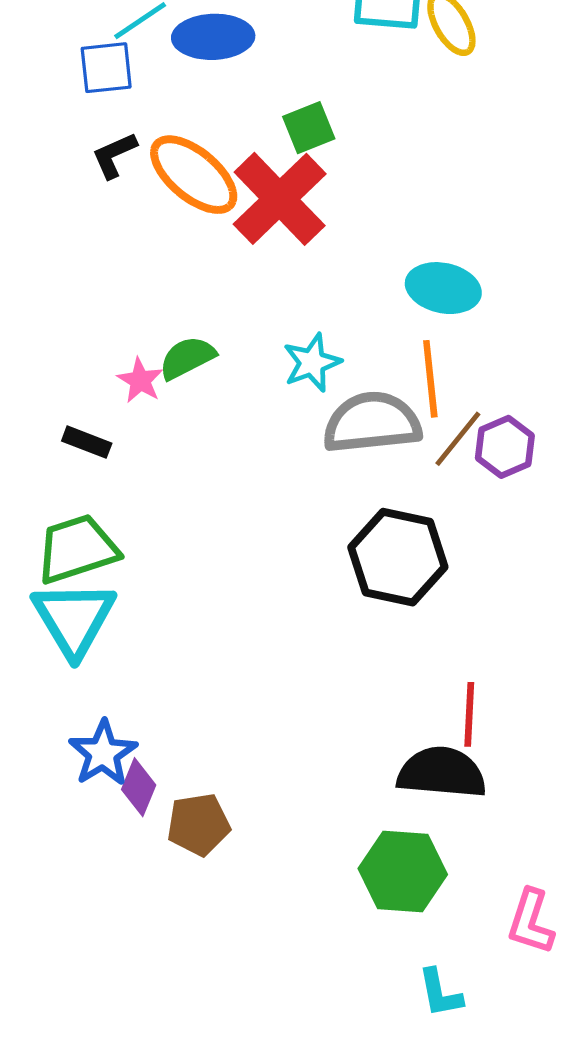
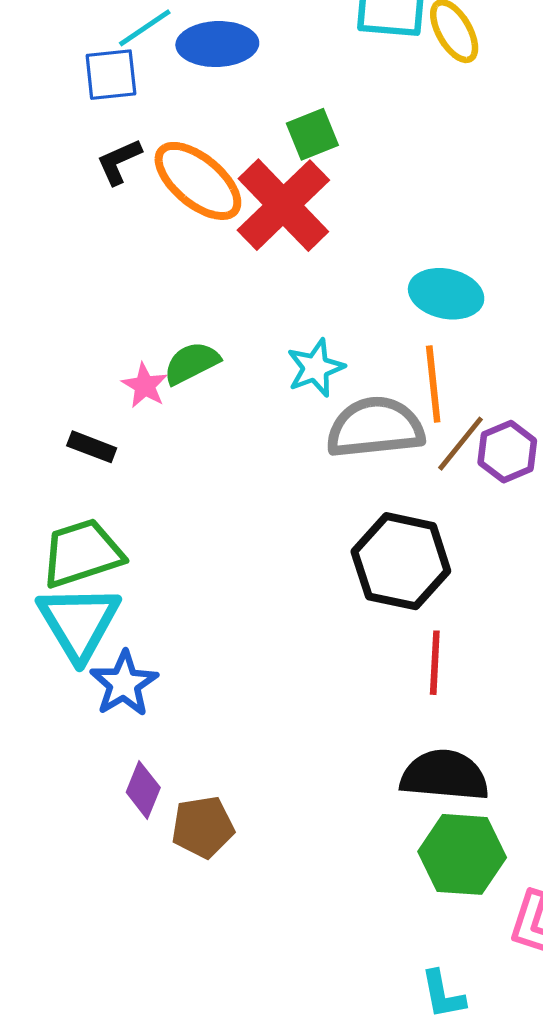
red line: (469, 714) -> (435, 663), moved
blue star: (103, 753) -> (124, 684), moved
green hexagon: (403, 872) -> (462, 854), moved

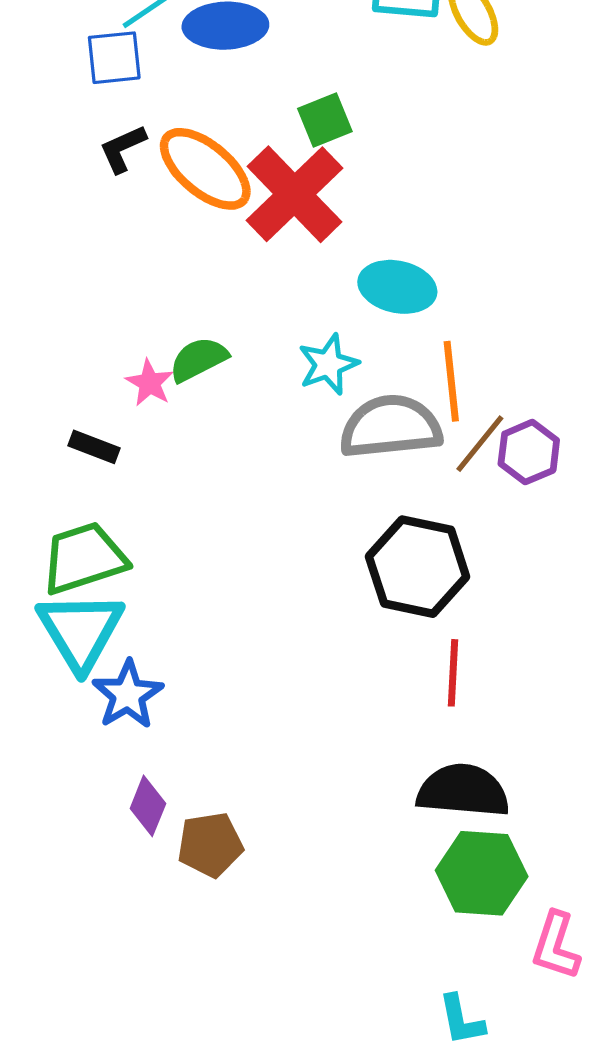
cyan ellipse: (446, 294) -> (397, 287), moved

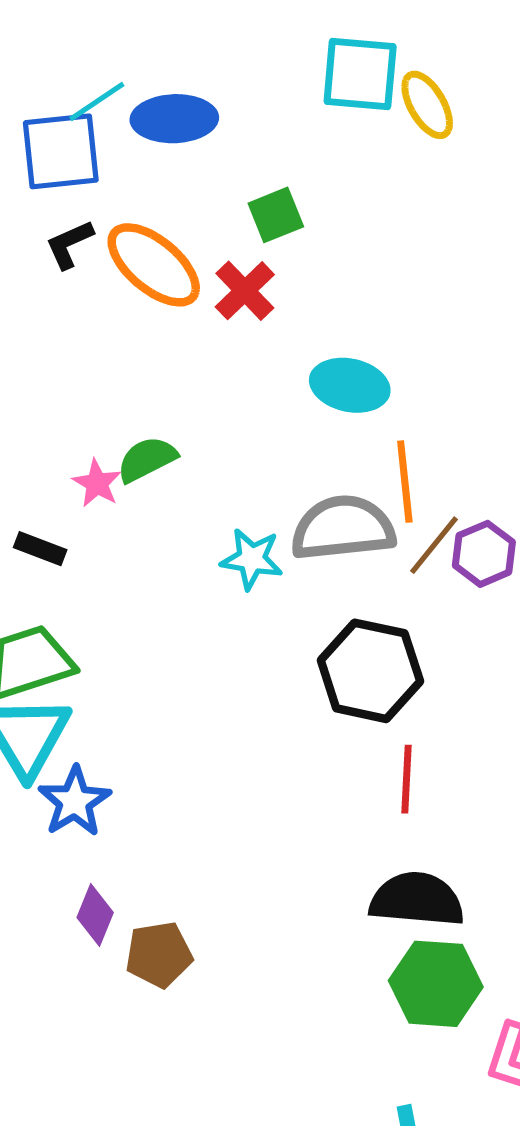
blue square: (114, 58) -> (61, 151), size x1.4
red cross: (295, 194) -> (245, 291), size x0.6
cyan star: (328, 364) -> (252, 559), moved, turned 30

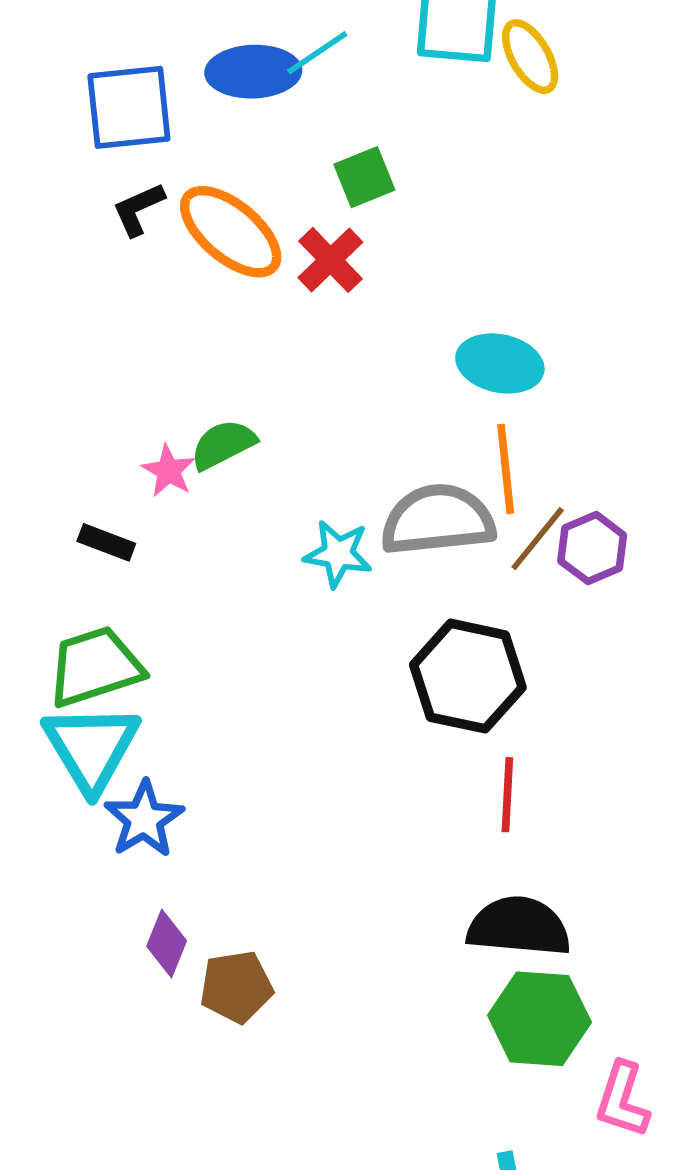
cyan line: (97, 101) -> (317, 53), moved
cyan ellipse: (350, 385) -> (500, 363), moved

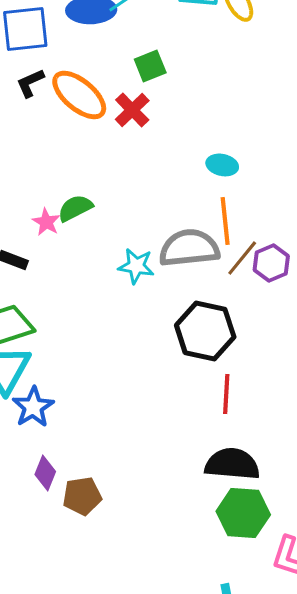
cyan ellipse: (500, 363) -> (222, 165), size x0.7

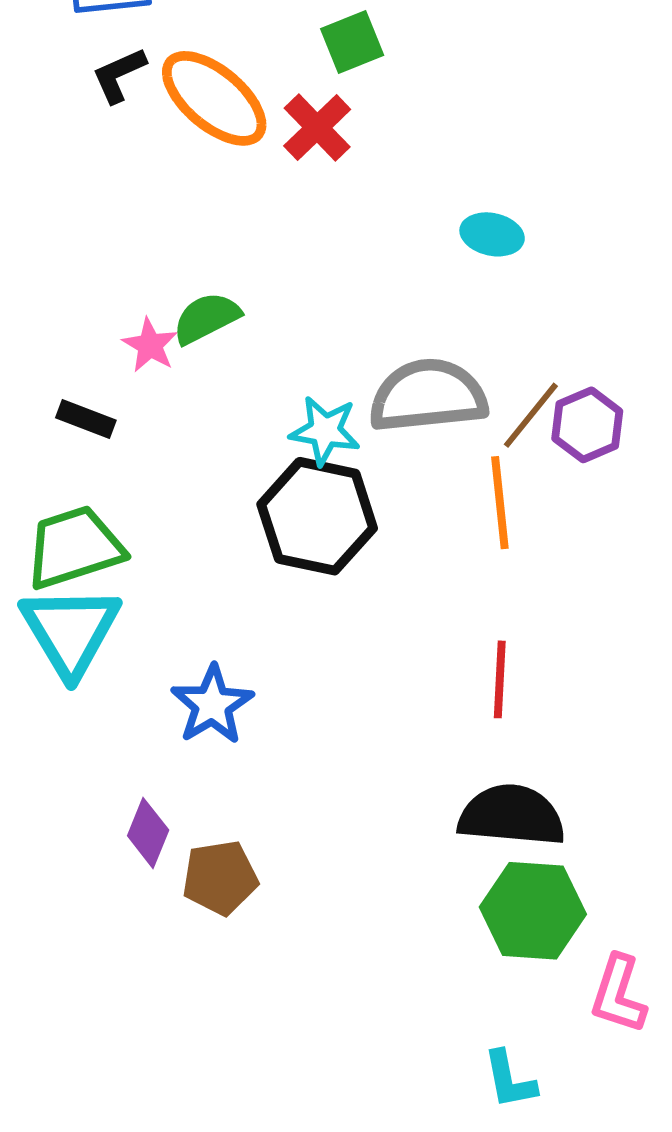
orange line: (225, 221) -> (500, 503), moved
black hexagon: (205, 331) -> (317, 516), moved
blue star: (33, 407) -> (212, 705), moved

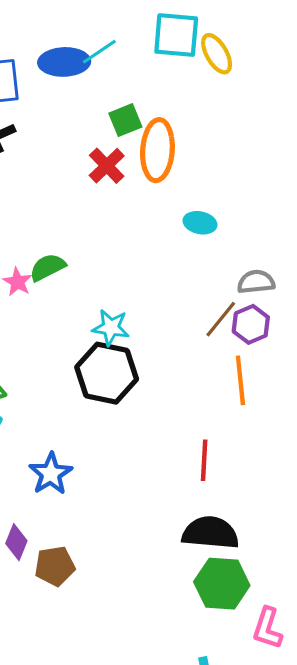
orange ellipse: (214, 98) -> (157, 150), moved, turned 54
gray semicircle: (428, 396) -> (256, 282), moved, size x0.6
orange line: (500, 503) -> (240, 380), moved

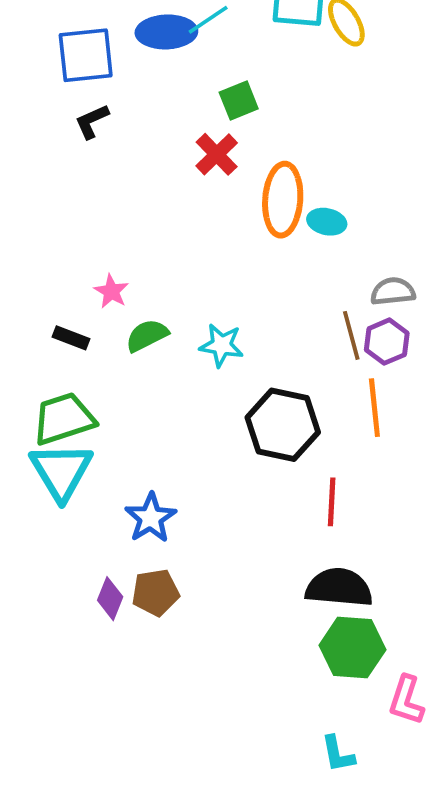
orange ellipse: (157, 150) -> (283, 200), moved
green semicircle: (48, 267) -> (147, 335), moved
brown line: (221, 319) -> (351, 335), turned -54
black hexagon: (107, 373) -> (283, 425), moved
brown pentagon: (55, 566) -> (155, 592), moved

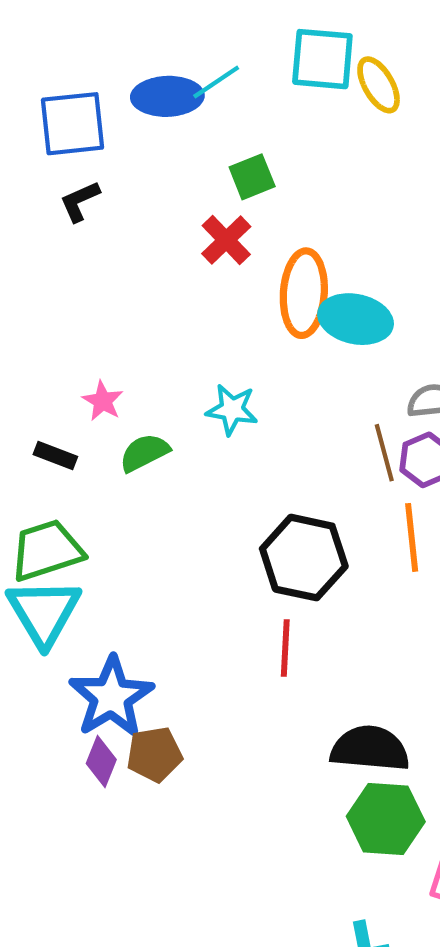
cyan ellipse: (327, 222) -> (356, 319), size x1.6
cyan star: (222, 345) -> (232, 410), moved
red line: (332, 502) -> (285, 648), moved
blue star: (151, 518) -> (111, 697), moved, size x1.4

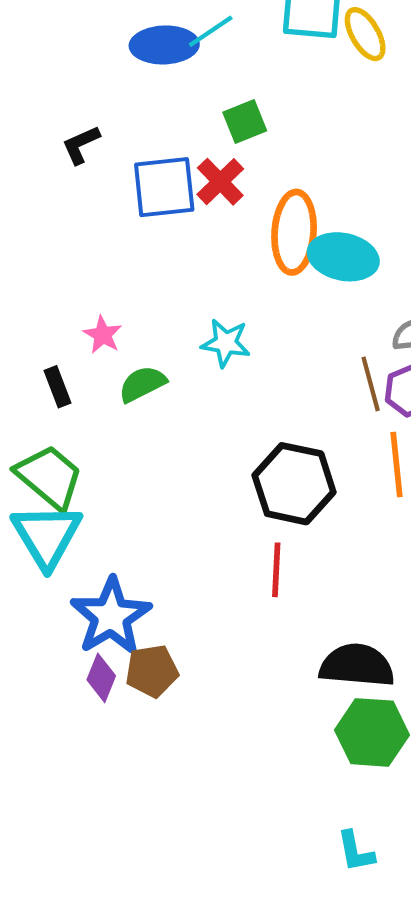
blue square: (73, 124) -> (164, 187), moved
black rectangle: (55, 456) -> (58, 387), turned 48
green trapezoid: (47, 550) -> (49, 477), turned 58

